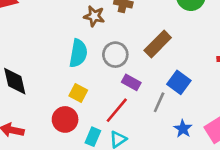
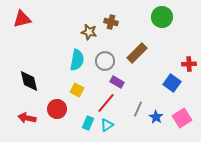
blue square: (179, 82) -> (172, 83), moved
gray line: (159, 102) -> (138, 109), moved
red circle: (65, 119) -> (57, 109), moved

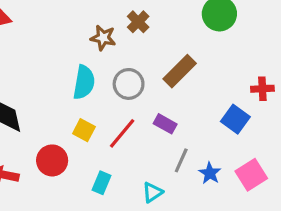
brown cross: (111, 22) -> (138, 22), turned 32
purple rectangle: (117, 82) -> (165, 124), moved
red line: (106, 103) -> (122, 133), moved
cyan triangle: (107, 125) -> (152, 192), moved

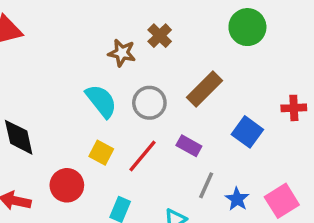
cyan semicircle: (84, 82) -> (101, 101), turned -48
blue square: (235, 119) -> (247, 132), moved

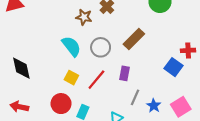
blue square: (247, 132) -> (174, 67), moved
purple rectangle: (189, 146) -> (125, 73), turned 72
red circle: (67, 185) -> (61, 104), moved

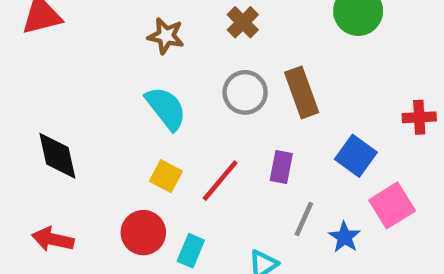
brown star: (84, 17) -> (166, 36), moved
brown rectangle: (134, 39) -> (302, 92), turned -65
gray circle: (101, 47) -> (245, 92), moved
blue square: (174, 67) -> (356, 156), moved
pink square: (181, 107) -> (392, 205), moved

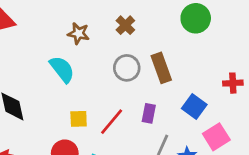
cyan semicircle: (166, 108) -> (62, 69), moved
yellow square: (166, 176) -> (79, 119), turned -30

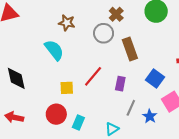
brown cross: (125, 25) -> (116, 14), moved
gray circle: (127, 68) -> (104, 33), moved
red line: (112, 122) -> (93, 76), moved

